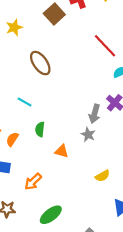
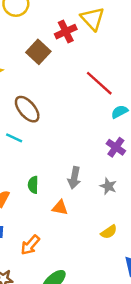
cyan line: (25, 102) -> (14, 138), moved
gray arrow: (95, 114) -> (74, 178), moved
gray star: (88, 135) -> (108, 186), moved

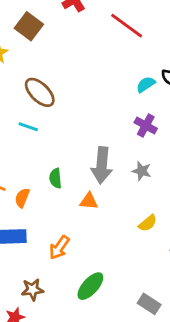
brown square: (38, 52) -> (29, 26), moved
red line: (99, 83) -> (127, 26), moved
gray arrow: (74, 178) -> (102, 165), size x1.4

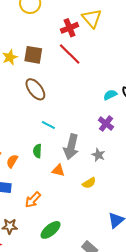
brown square: (29, 26) -> (33, 55), moved, turned -36
red line: (127, 26) -> (70, 54), moved
cyan line: (28, 127) -> (48, 125), moved
yellow semicircle: (148, 223) -> (89, 183), moved

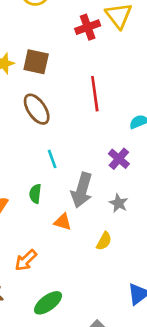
red line: (70, 54) -> (95, 94), moved, turned 35
purple cross: (106, 124) -> (119, 159), moved
cyan line: (48, 125) -> (52, 159), turned 40
yellow semicircle: (89, 183) -> (104, 241), turned -32

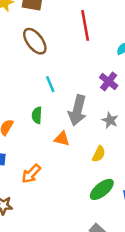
green ellipse: (48, 303) -> (102, 189), moved

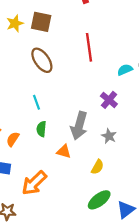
cyan line: (50, 84) -> (37, 102), moved
orange arrow: (31, 174) -> (34, 183), size x1.4

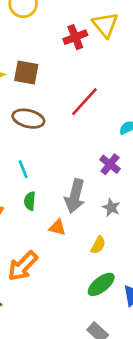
red line: (89, 47) -> (84, 102), turned 52
brown ellipse: (42, 60) -> (28, 119), turned -40

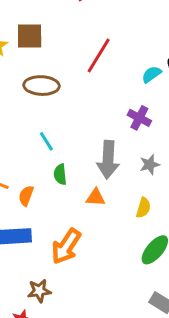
gray star: (111, 208) -> (150, 165), turned -30

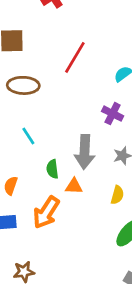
green semicircle: (60, 174) -> (52, 169), moved
orange arrow: (66, 246) -> (46, 212), moved

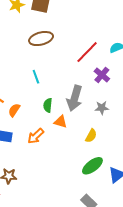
red line: (75, 57) -> (87, 52), moved
brown ellipse: (23, 85) -> (41, 39), turned -30
orange arrow: (46, 212) -> (36, 136), size x0.7

